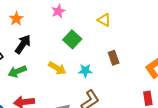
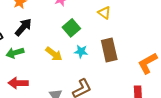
brown rectangle: (114, 58) -> (109, 50), size x1.6
cyan star: (85, 71) -> (81, 51), moved

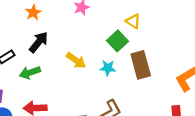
green square: (71, 28) -> (118, 41), moved
yellow arrow: (54, 54) -> (76, 60), moved

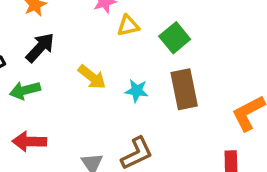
yellow triangle: (133, 21) -> (128, 26), moved, turned -49
green square: (118, 41) -> (175, 38), moved

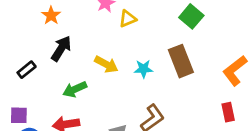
green square: (175, 38) -> (191, 16), moved
green arrow: (25, 90) -> (75, 89), moved

